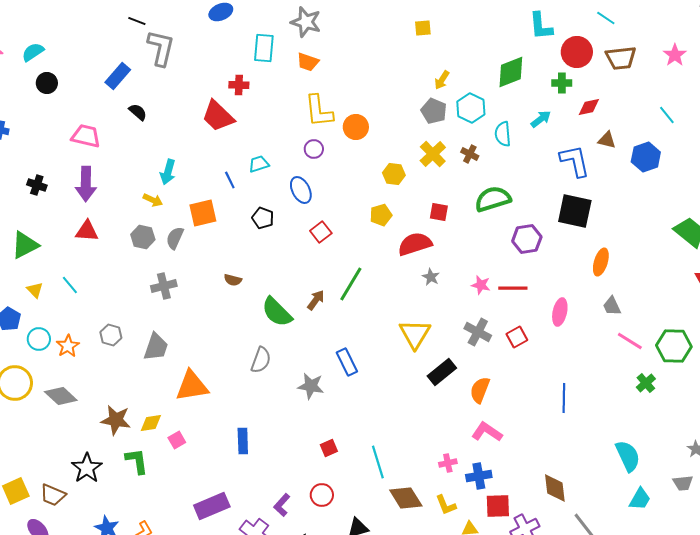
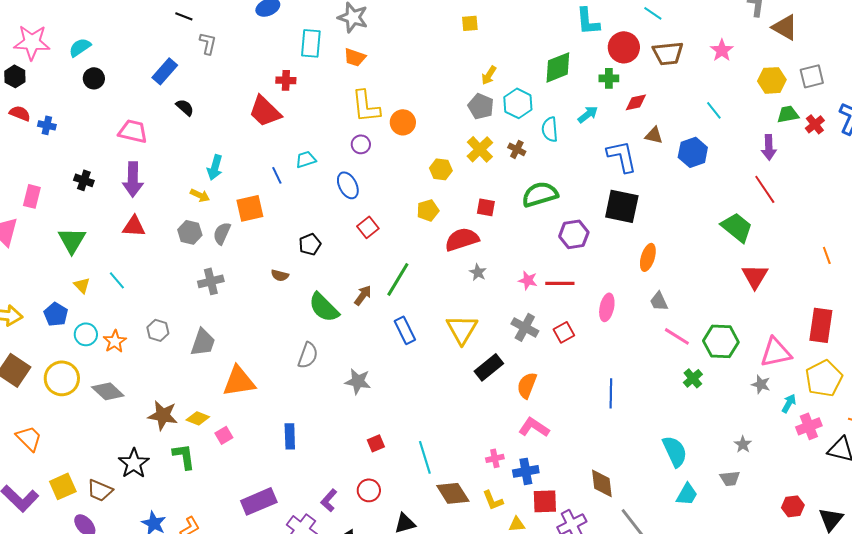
gray L-shape: (161, 48) -> (208, 43), size x0.6
black pentagon: (263, 218) -> (310, 244), moved, turned 30
green triangle: (25, 245) -> (72, 240), turned -32
blue rectangle: (347, 362) -> (405, 330), moved
yellow diamond: (151, 423) -> (198, 418), turned 30

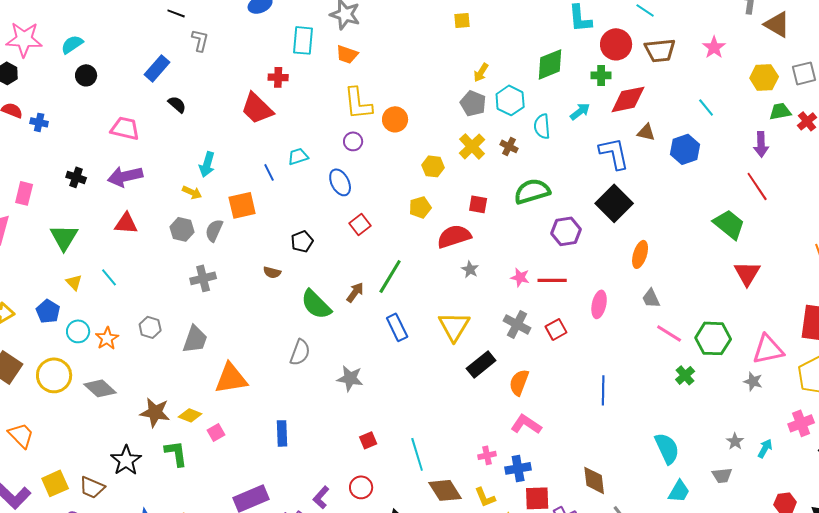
red diamond: (636, 102) -> (628, 99), size x1.6
purple arrow: (133, 179) -> (125, 176), turned 76
black square: (622, 206) -> (614, 203), turned 33
cyan arrow: (789, 403) -> (765, 448), moved

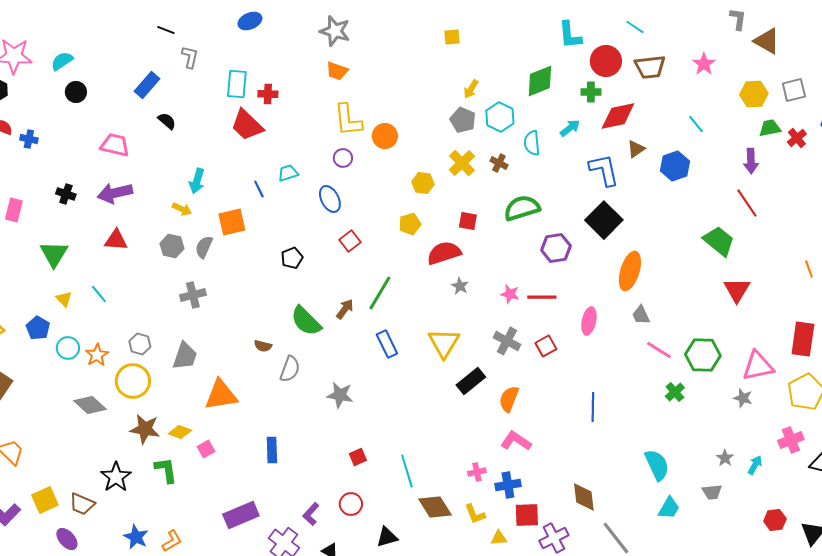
cyan rectangle: (303, 40) -> (237, 84), moved
brown triangle: (646, 132) -> (636, 149), turned -48
orange ellipse: (640, 254) -> (630, 271), size x1.4
brown semicircle: (272, 272) -> (263, 346), moved
yellow circle: (54, 375) -> (133, 381), moved

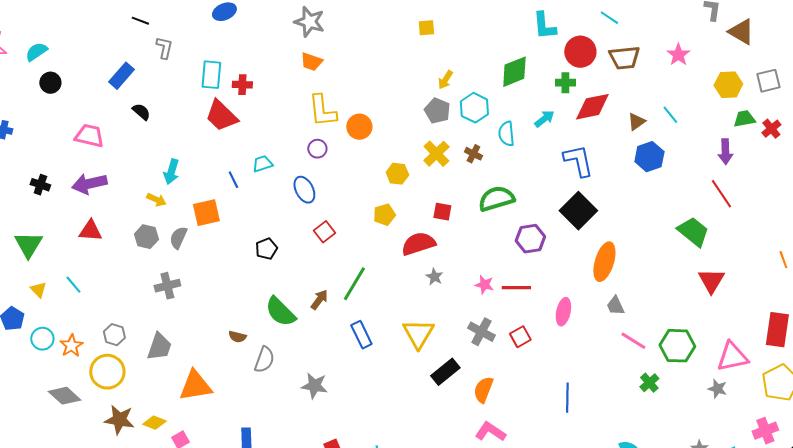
brown triangle: (636, 149) -> (636, 122), moved

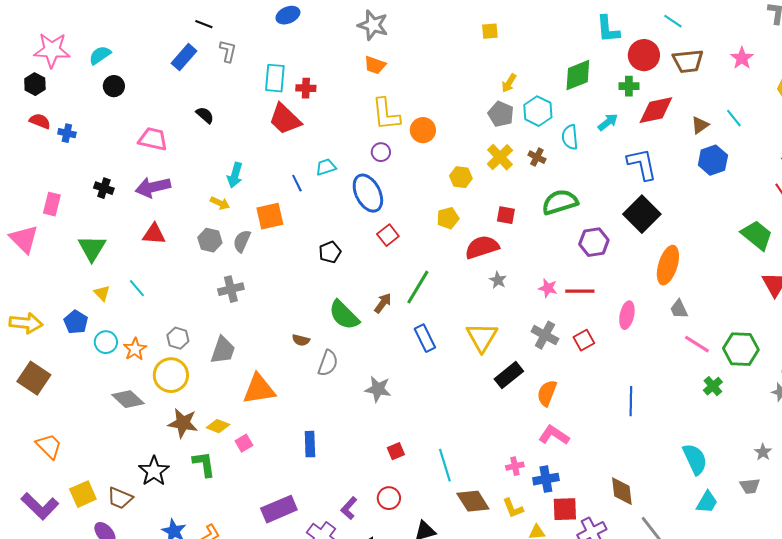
blue rectangle: (121, 76) -> (184, 57), moved
blue ellipse: (304, 190) -> (368, 193), size x1.4

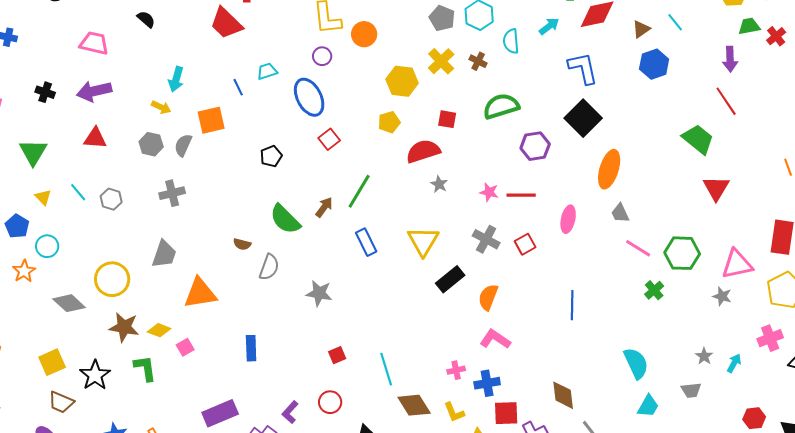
yellow hexagon: (461, 177) -> (402, 81), size x1.4
gray hexagon: (178, 338) -> (111, 199), moved
orange star: (135, 349) -> (24, 271), moved
yellow square: (83, 494) -> (52, 362), moved

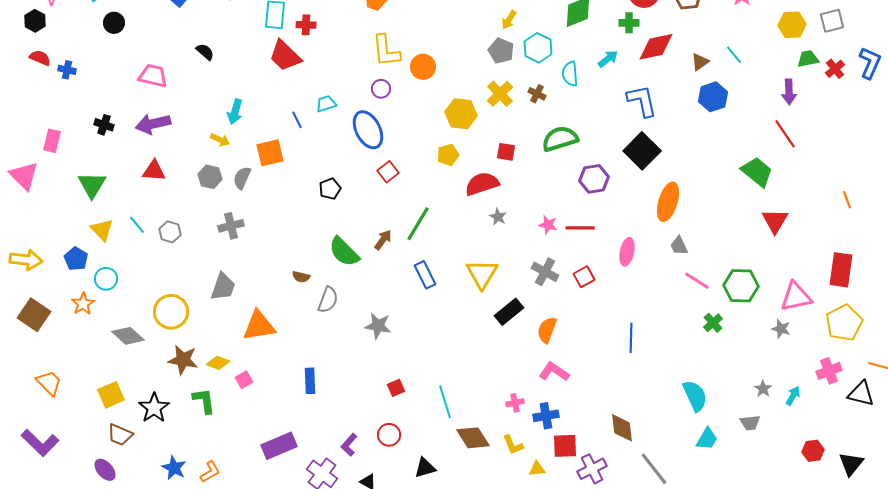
yellow triangle: (43, 197) -> (102, 230), size x1.4

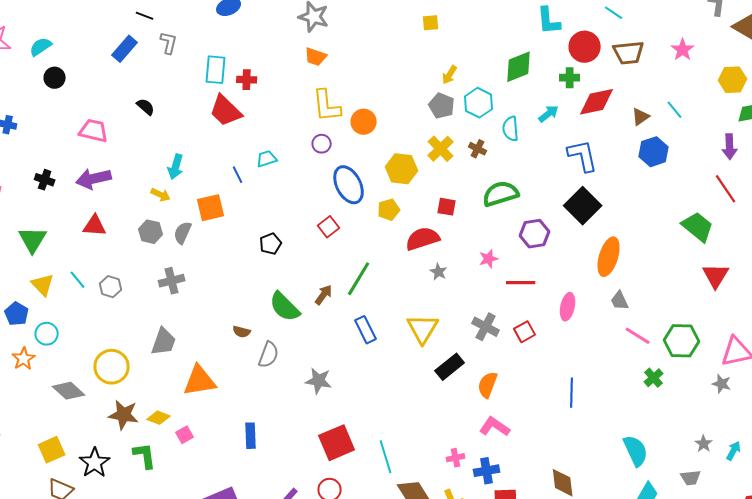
blue ellipse: (368, 130) -> (349, 185), moved
pink star: (548, 225) -> (489, 259), moved, turned -30
red square: (396, 388) -> (337, 443), size x2.0

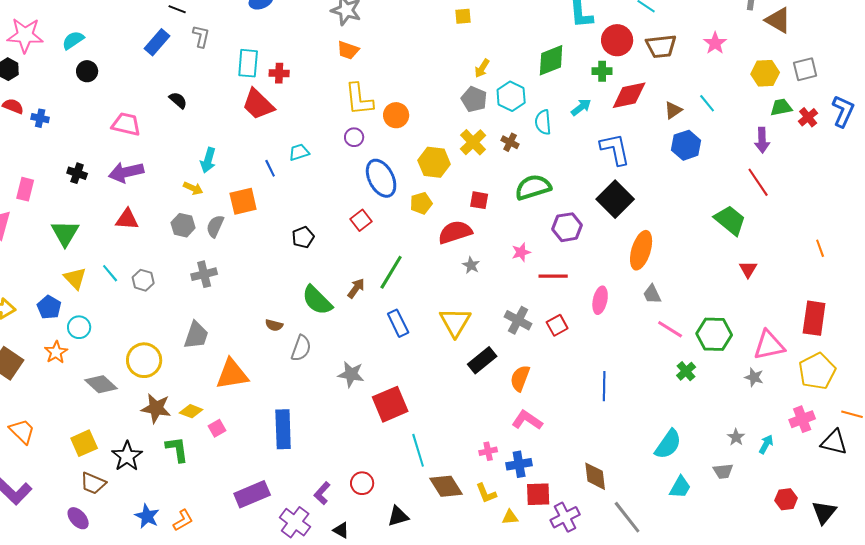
red triangle: (716, 276) -> (748, 269), size x0.7
blue rectangle: (251, 436) -> (283, 429), size x1.5
red square: (337, 443) -> (390, 404), moved
cyan semicircle: (636, 451) -> (668, 444), turned 60

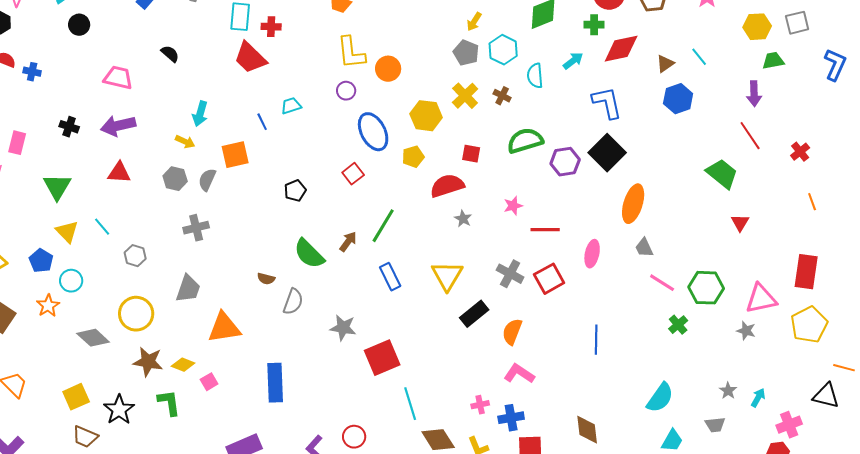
red cross: (808, 117) -> (800, 152), moved
purple hexagon: (567, 227) -> (565, 162), moved
gray hexagon: (143, 280) -> (135, 256), moved
red square: (557, 325) -> (549, 279), size x1.4
pink cross: (802, 419) -> (789, 425), moved

